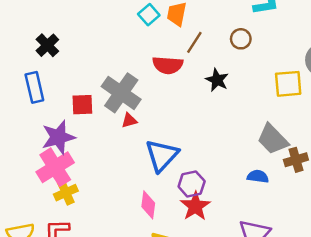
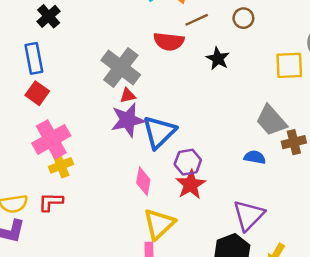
brown line: (194, 42) -> (197, 20), turned 30
red square: (82, 105) -> (37, 93), moved, turned 35
purple star: (58, 137) -> (128, 120), moved

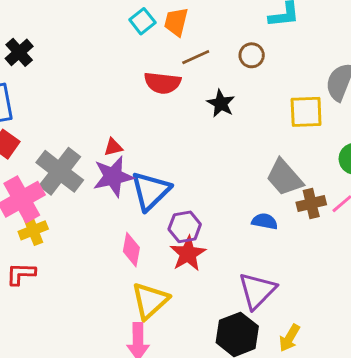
gray cross: (121, 68) -> (60, 171), moved

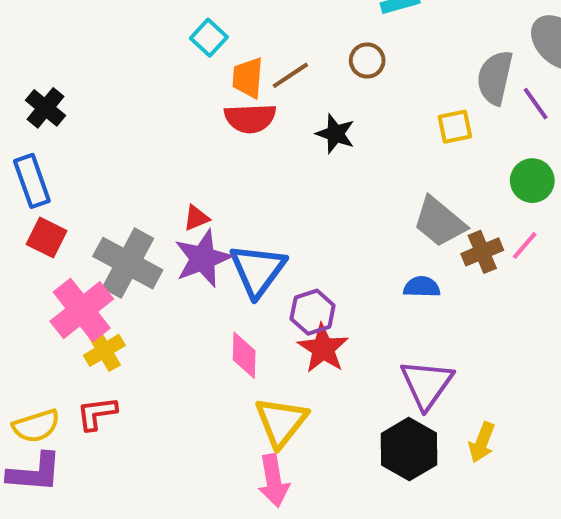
orange trapezoid: (176, 22) -> (248, 78), moved
yellow square: (306, 112) -> (455, 127), size x0.7

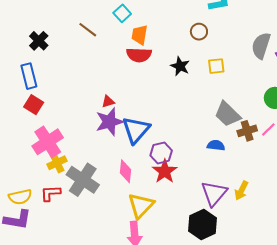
brown line: (290, 75) -> (88, 30), moved, turned 66
yellow square: (455, 127) -> (216, 66), moved
gray cross: (128, 263) -> (83, 180), moved
yellow arrow: (482, 442) -> (241, 191), moved

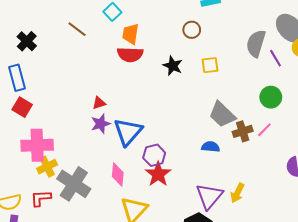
purple star: (109, 122) -> (101, 124), size x0.7
pink cross: (48, 142) -> (37, 145), turned 32

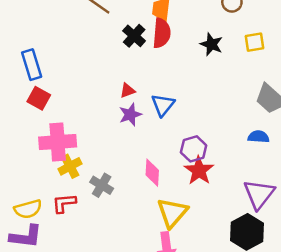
black cross: (27, 41) -> (134, 36), moved
red semicircle: (130, 54) -> (162, 33), turned -85
blue triangle: (128, 132) -> (163, 105), moved, size x0.7
gray cross: (74, 184) -> (102, 185), size x0.6

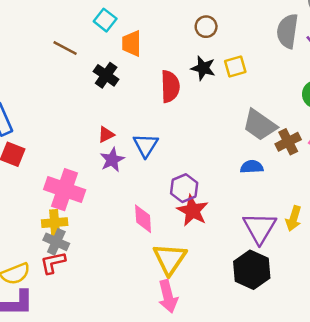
red semicircle: (162, 33) -> (170, 86), moved
black star: (211, 44) -> (203, 68), moved
pink cross: (58, 142) -> (65, 190), moved, turned 30
yellow cross: (70, 166) -> (55, 223), turned 30
gray cross: (102, 185) -> (56, 242), moved

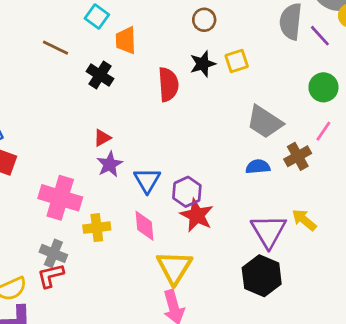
black star: (203, 68) -> (203, 64), turned -30
brown cross: (288, 142) -> (298, 156), moved
blue triangle: (146, 145) -> (147, 180), moved
yellow arrow: (294, 218) -> (304, 220), turned 115
yellow cross: (55, 223) -> (97, 228), moved

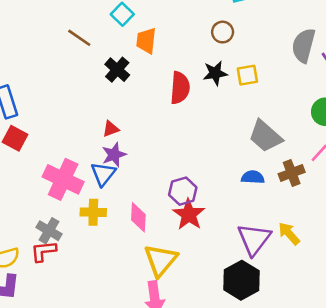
blue triangle: (147, 180) -> (103, 174), moved

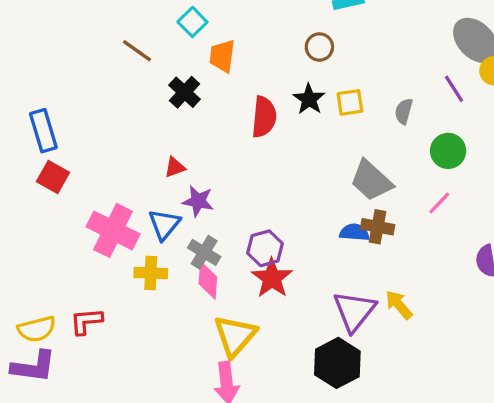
gray semicircle: (304, 45) -> (404, 111), moved, size x0.6
black star: (215, 73) -> (309, 99), turned -30
purple star: (114, 155) -> (198, 201), moved, turned 30
brown cross: (292, 173) -> (378, 227), moved, turned 30
gray cross: (49, 231) -> (204, 252), moved

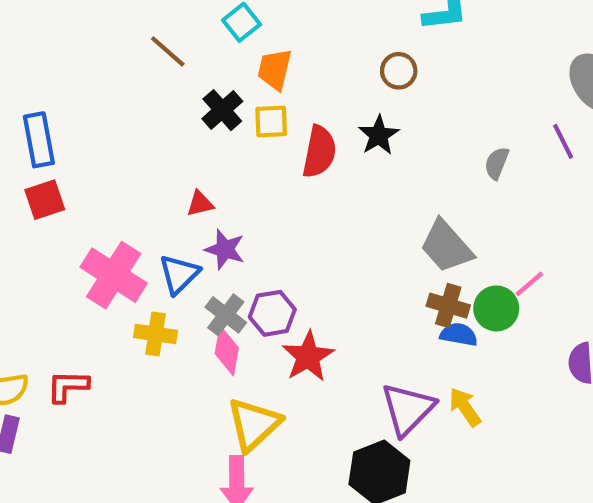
yellow square: (350, 102) -> (271, 121), moved
green circle: (448, 151) -> (496, 308), moved
red square: (53, 177) -> (45, 200), turned 36
blue semicircle: (354, 232) -> (459, 334), moved
purple hexagon: (265, 248) -> (272, 313), moved

